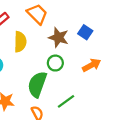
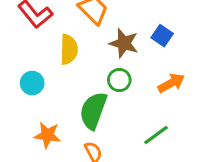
green line: (66, 101) -> (156, 135), moved

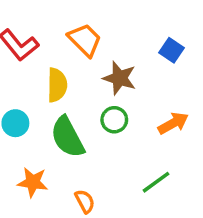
blue square: (162, 36) -> (172, 50), moved
green semicircle: (93, 111) -> (67, 137), moved, turned -48

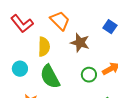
green circle: (114, 120) -> (89, 75), moved

